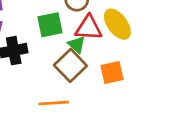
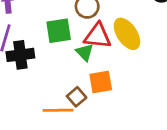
brown square: (70, 65) -> (77, 97), moved, size x0.6
orange square: (112, 72) -> (101, 82), moved

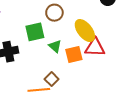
red triangle: (98, 36) -> (95, 47), moved
orange square: (101, 82) -> (74, 55), moved

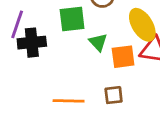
brown square: (52, 79) -> (114, 95), moved, turned 32

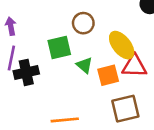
brown square: (114, 95) -> (125, 109), moved, size x1.6

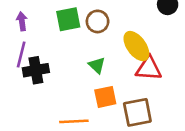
green square: (59, 48) -> (68, 19), moved
orange square: (108, 75) -> (105, 97), moved

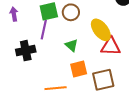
purple line: (21, 55) -> (44, 30), moved

